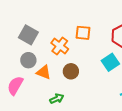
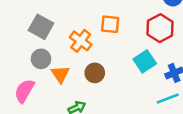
orange triangle: (44, 72) -> (60, 74), turned 35

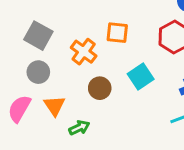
cyan square: (145, 61) -> (141, 76), moved
orange triangle: (60, 74) -> (54, 106), moved

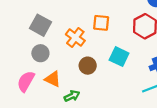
cyan square: (141, 76) -> (119, 57), turned -30
orange triangle: (54, 106) -> (53, 79), turned -30

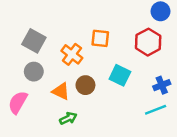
orange triangle: (53, 79) -> (61, 91), moved

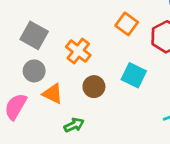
orange square: (100, 38) -> (127, 24), moved, turned 30
orange triangle: (61, 91) -> (53, 94), moved

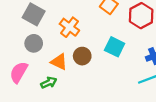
orange triangle: (53, 94) -> (59, 62), moved
green arrow: (74, 125) -> (49, 83), moved

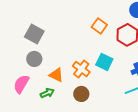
orange cross: (69, 27) -> (81, 69), moved
brown circle: (82, 56) -> (81, 94), moved

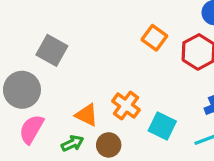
gray circle: (34, 59) -> (22, 90), moved, size x1.5
cyan square: (104, 62) -> (162, 126), moved
brown circle: (81, 94) -> (109, 145), moved

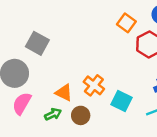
orange square: (154, 38) -> (126, 23), moved

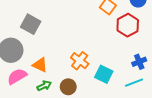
orange triangle: (64, 93) -> (40, 65), moved
pink semicircle: (22, 103) -> (17, 76), turned 30

